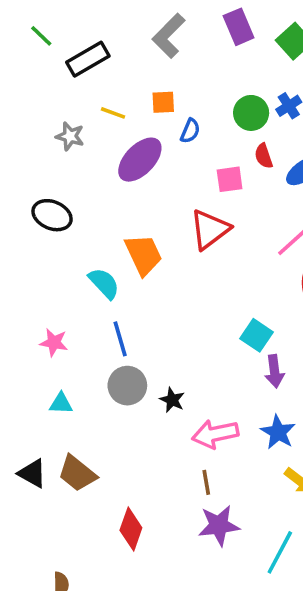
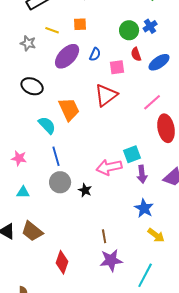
blue semicircle: (190, 131) -> (95, 54), moved
black ellipse: (52, 215) -> (32, 86), moved
cyan square: (256, 335) -> (132, 154), turned 36
pink arrow: (215, 434) -> (109, 167), moved

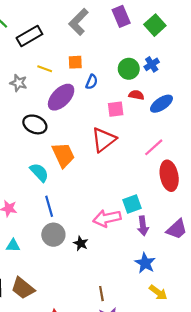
blue semicircle: (95, 54) -> (92, 82), moved
red semicircle: (136, 54) -> (136, 95), turned 120
black ellipse: (32, 86) -> (35, 124), moved

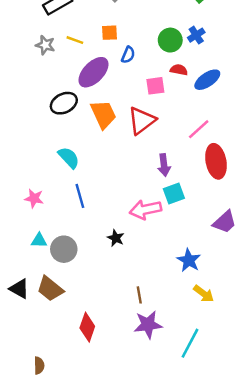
gray star: (19, 83) -> (45, 45), moved
black ellipse: (35, 124) -> (64, 103), turned -50
orange trapezoid: (63, 155) -> (103, 114), moved
purple arrow: (143, 226) -> (164, 165), moved
gray circle: (53, 235) -> (64, 249), moved

